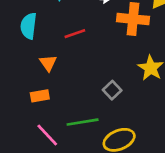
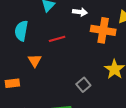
orange rectangle: (40, 96) -> (12, 83), moved

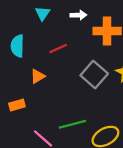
orange triangle: (35, 61) -> (38, 76), turned 40
gray square: (83, 85) -> (94, 74), moved, size x1.6

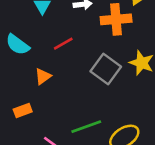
cyan semicircle: (17, 46) -> (18, 45), turned -50

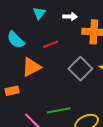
orange triangle: (43, 76) -> (31, 67), size x1.5

